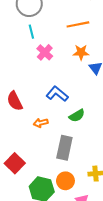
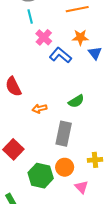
blue L-shape: (57, 94) -> (60, 55), moved

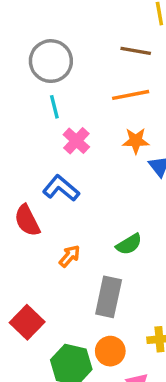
blue L-shape: (60, 55) -> (61, 188), moved
orange arrow: (40, 109) -> (70, 256), turned 144

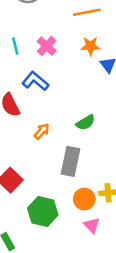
cyan line: (54, 107) -> (15, 46), moved
orange circle: (110, 351) -> (84, 199), moved

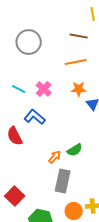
cyan line: (15, 46) -> (19, 89), turned -48
orange arrow: (42, 131) -> (55, 157), moved

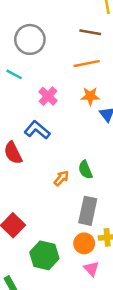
cyan line: (19, 89) -> (14, 74), moved
green semicircle: (75, 150) -> (85, 170), turned 98
gray rectangle: (63, 181) -> (88, 211), moved

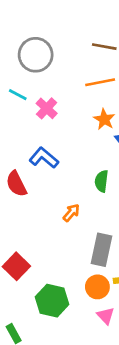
pink cross: (48, 96) -> (47, 108), moved
orange star: (90, 96) -> (104, 119), turned 30
green semicircle: (85, 170) -> (102, 181), moved, turned 30

